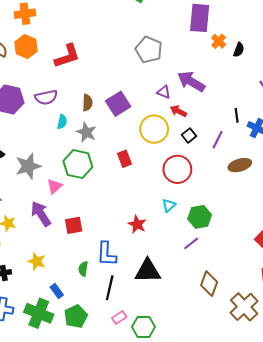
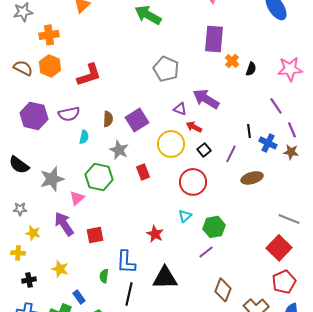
gray star: (86, 132) -> (119, 150), moved

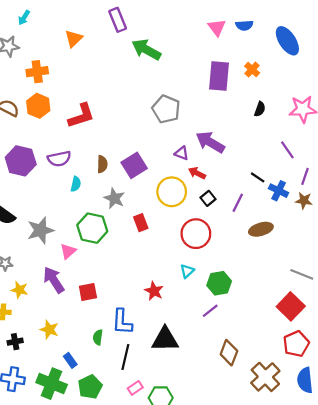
orange cross: (232, 61) -> (252, 69), moved
purple line: (292, 130) -> (305, 176), turned 42
black line: (249, 131) -> (258, 177), turned -48

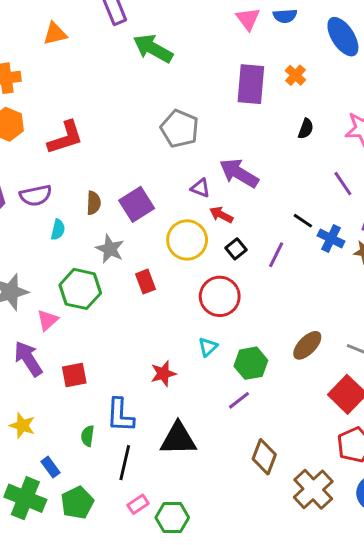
orange triangle: (74, 39) -> (55, 34), turned 30
brown ellipse: (261, 229) -> (307, 345), moved, turned -30
red star: (154, 291) -> (163, 374), turned 30

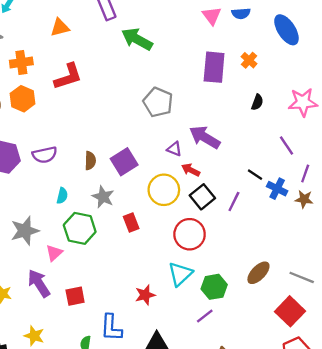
red L-shape: (65, 138) -> (68, 77), moved
cyan semicircle: (58, 230) -> (62, 196), moved
black square: (236, 249) -> (202, 197), size x1.5
cyan triangle: (208, 347) -> (180, 274), size x1.6

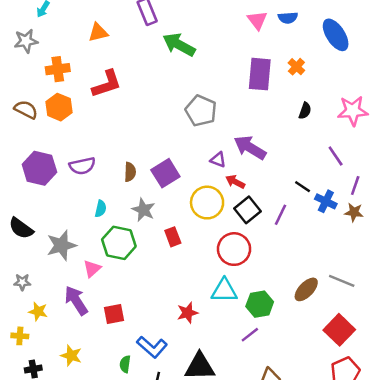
cyan triangle: (180, 274) -> (224, 291), turned 44
gray line: (302, 277) -> (342, 281), moved
blue L-shape: (111, 328) -> (152, 347), turned -52

